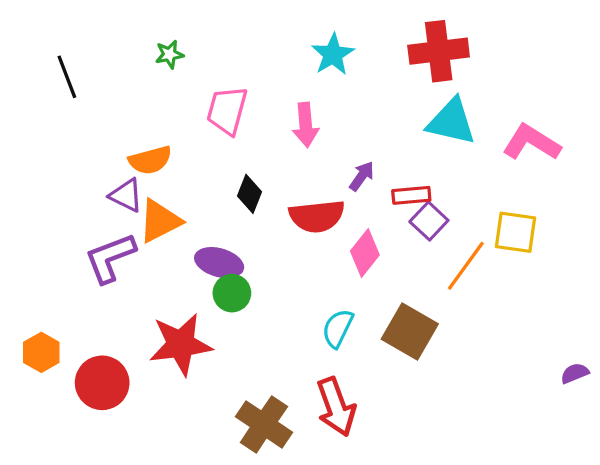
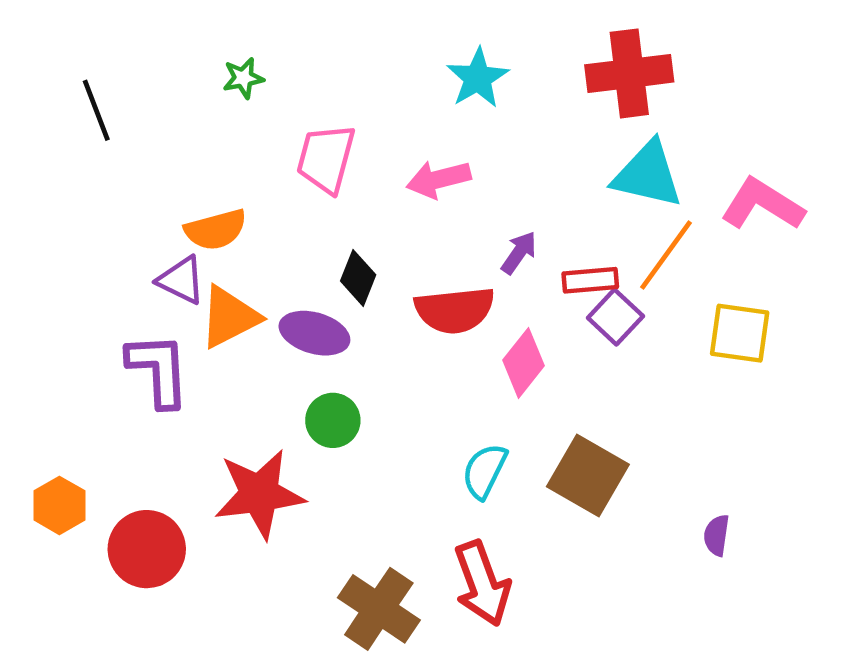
pink arrow: (306, 125) -> (439, 179), turned 81
purple L-shape: (110, 258) -> (158, 370), turned 108
purple ellipse: (219, 263) -> (314, 333), moved
orange line: (466, 266) -> (666, 255), moved
purple semicircle: (575, 373) -> (717, 535), moved, turned -60

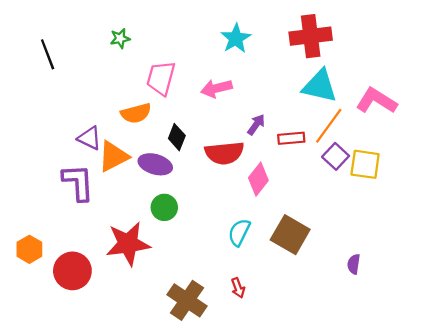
orange semicircle: (216, 230) -> (136, 113), moved
purple square: (615, 317) -> (336, 156), moved
red arrow: (482, 584) -> (238, 288), size x0.5

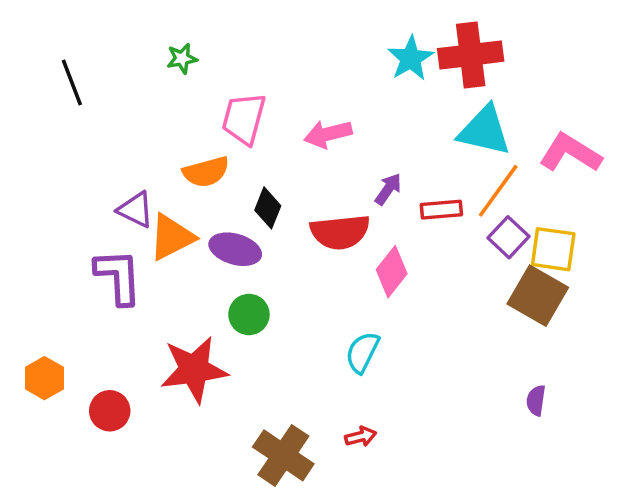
cyan star: (236, 38) -> (411, 58), moved
brown square: (290, 235) -> (538, 296), moved
red circle: (72, 271) -> (110, 411), size x0.7
red arrow: (238, 288) -> (361, 437), turned -84

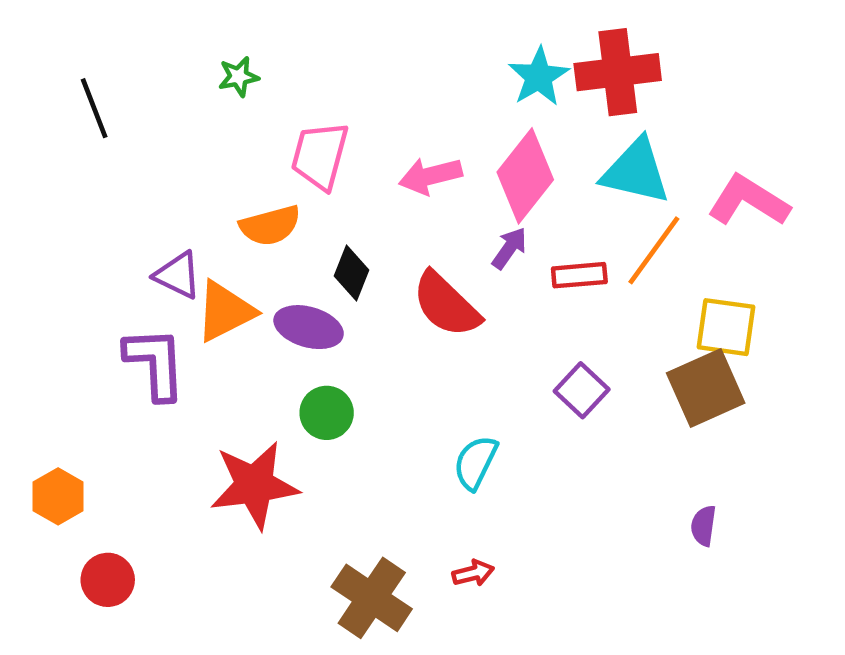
red semicircle: (340, 232) -> (446, 305), turned 50
purple square: (508, 237) -> (582, 390), moved
pink diamond: (392, 272) -> (525, 176), moved, size x1.4
brown square: (538, 296) -> (706, 388), turned 36
red circle: (110, 411) -> (108, 580), moved

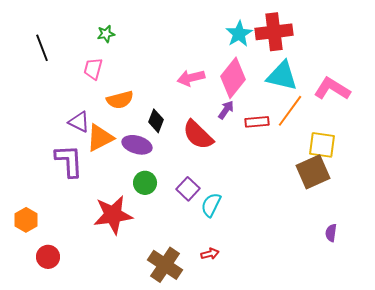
pink trapezoid: (320, 156) -> (93, 69), moved, size x0.7
purple square: (582, 390) -> (188, 189), moved
purple semicircle: (703, 526) -> (331, 233), moved

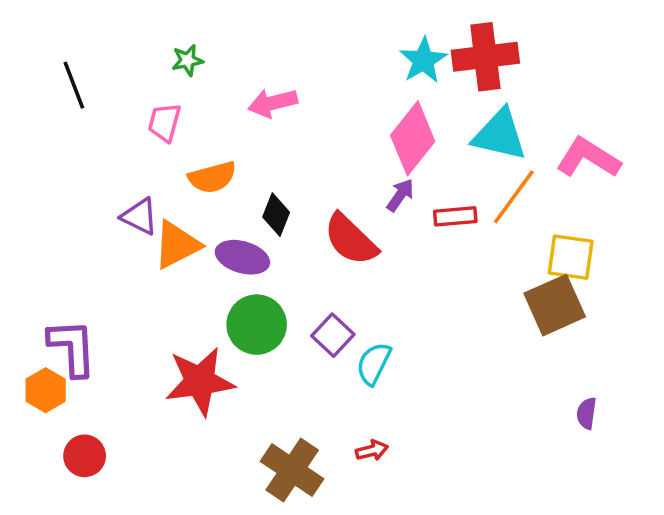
pink arrow: (191, 78) -> (273, 103), moved
purple L-shape: (69, 161) -> (72, 348), moved
green circle: (145, 183) -> (257, 325), size x1.4

